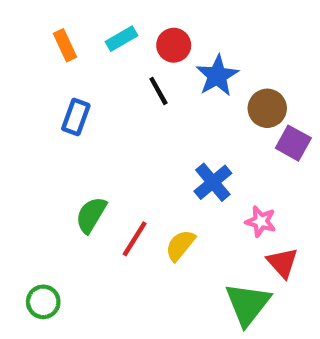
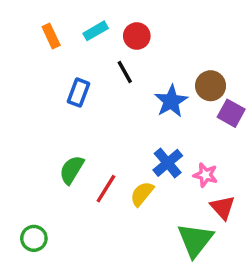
blue star: (217, 76) -> (171, 101), moved
blue rectangle: (76, 117) -> (78, 93), moved
blue cross: (213, 182) -> (168, 163), moved

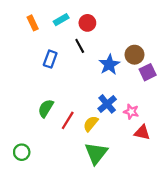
purple square: (231, 113) -> (148, 72), turned 35
red triangle: (223, 208) -> (142, 132), turned -35
green triangle: (195, 240) -> (96, 153), moved

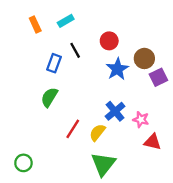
red circle: (87, 23) -> (109, 41), moved
black line: (80, 46) -> (75, 50), moved
green semicircle: (46, 108) -> (49, 97), moved

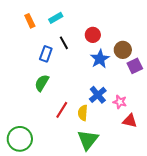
yellow semicircle: (97, 132) -> (83, 113), turned -35
green circle: (23, 163) -> (20, 139), size x1.6

